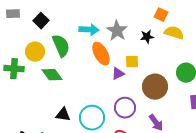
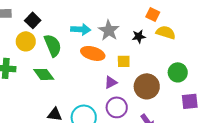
yellow circle: (35, 52) -> (26, 41), moved
orange ellipse: (101, 54) -> (93, 53), turned -45
purple triangle: (118, 74) -> (111, 82), moved

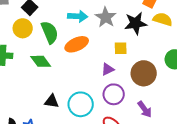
black star: (139, 36) -> (136, 23), size x1.6
orange ellipse: (93, 53) -> (77, 44), moved, turned -40

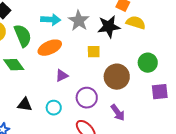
purple triangle: (108, 69) -> (62, 76), moved
cyan circle: (81, 104) -> (54, 108), size x0.6

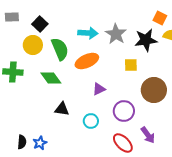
black triangle: (25, 105) -> (62, 109), moved
purple arrow: (118, 113) -> (148, 135), moved

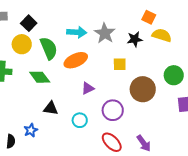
black star: (146, 40) -> (135, 39), size x0.7
purple arrow: (148, 135) -> (144, 143), moved
blue star: (40, 143) -> (31, 130), moved

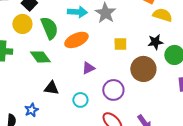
black star: (135, 39) -> (155, 42), moved

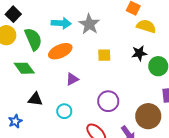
brown circle: (143, 69) -> (148, 116), moved
purple circle: (113, 90) -> (108, 101), moved

